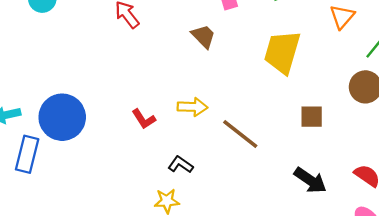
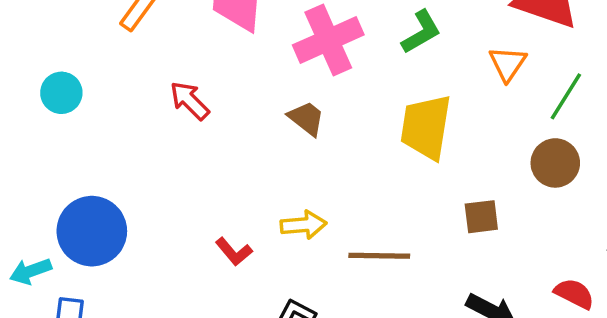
blue circle: (62, 117) -> (92, 231), moved
brown line: (240, 134) -> (379, 256), turned -30

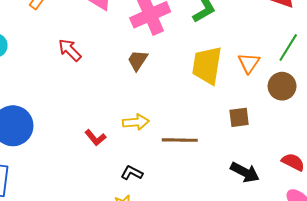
orange triangle: (508, 64) -> (249, 63), moved
brown trapezoid: (306, 118) -> (138, 60), turned -95

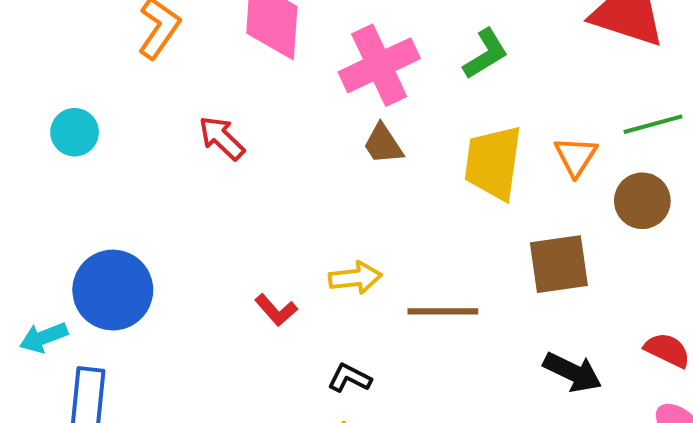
green line: (288, 48) -> (653, 124), turned 44
brown trapezoid: (138, 60) -> (383, 144), moved, turned -65
brown square: (239, 117) -> (559, 264), size x1.5

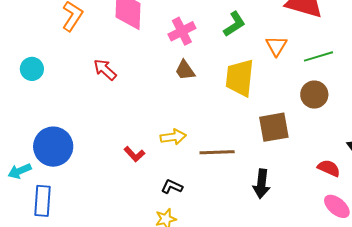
pink cross: (379, 65) -> (182, 31), size x0.7
orange triangle: (576, 156) -> (276, 46), moved
black arrow: (572, 372) -> (261, 184), moved, turned 72

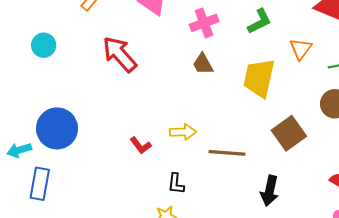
red arrow: (105, 70) -> (120, 54), size x1.5
brown square: (274, 127) -> (289, 133), turned -32
black L-shape: (172, 187) -> (176, 184), turned -115

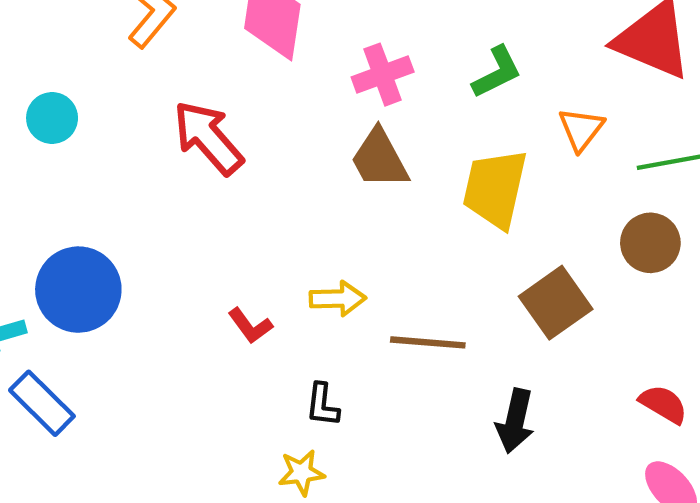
brown trapezoid: (203, 64) -> (379, 159), size x1.4
blue rectangle: (40, 184) -> (42, 403), turned -56

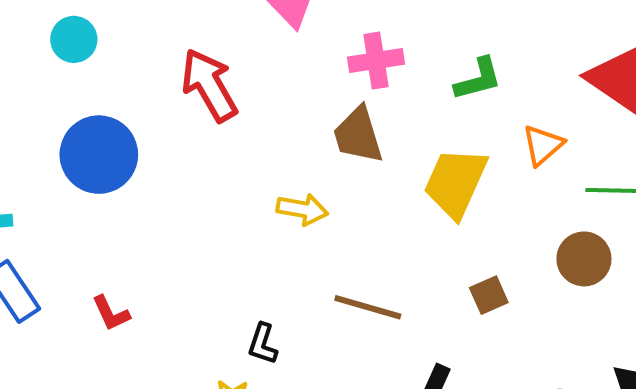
blue circle: (78, 290) -> (99, 155), moved
yellow arrow: (338, 299) -> (302, 209), moved
brown square: (556, 303) -> (489, 295), size x0.6
red L-shape: (250, 326) -> (111, 313), moved

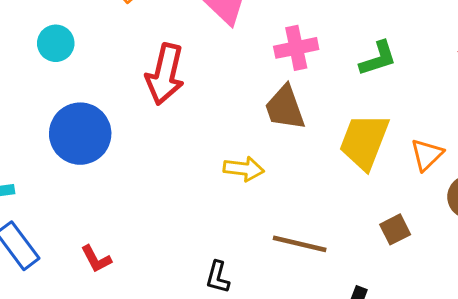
red arrow: (209, 85) -> (165, 74), turned -134
orange triangle: (543, 145) -> (427, 155), moved

